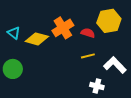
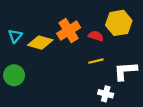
cyan triangle: (14, 33) -> (15, 36), turned 32
white L-shape: (115, 65) -> (125, 71), turned -50

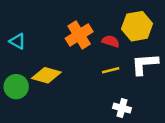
cyan triangle: (15, 36) -> (17, 41), turned -40
yellow diamond: (40, 43) -> (46, 75), moved
white L-shape: (125, 71) -> (145, 64), moved

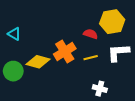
orange cross: (79, 35) -> (65, 51), moved

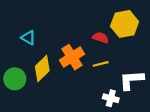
cyan triangle: (14, 34) -> (28, 38), moved
white L-shape: (118, 53) -> (131, 80), moved
yellow diamond: (38, 62) -> (42, 69), turned -60

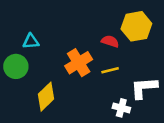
cyan triangle: (28, 38) -> (31, 41), turned -35
yellow diamond: (42, 69) -> (46, 97), moved
green circle: (15, 79) -> (16, 66), moved

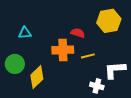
red semicircle: (110, 41) -> (78, 33), moved
orange cross: (79, 63) -> (63, 50), turned 30
green circle: (16, 66) -> (15, 64), moved

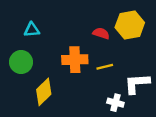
cyan triangle: (25, 33) -> (32, 30), moved
red semicircle: (78, 33) -> (101, 33), moved
green circle: (15, 64) -> (21, 62), moved

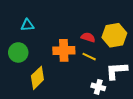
yellow hexagon: (130, 25) -> (114, 35), moved
red semicircle: (101, 33) -> (88, 37), moved
yellow line: (105, 67) -> (89, 57), turned 40

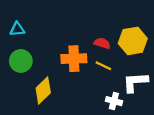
cyan triangle: (27, 25) -> (17, 29), moved

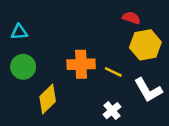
red semicircle: (102, 43) -> (131, 18), moved
white L-shape: (135, 82) -> (148, 90), turned -116
white cross: (114, 101) -> (112, 111), moved, turned 35

